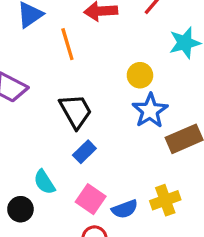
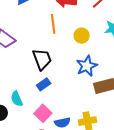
orange line: (67, 44) -> (53, 24), moved
yellow circle: (140, 75) -> (82, 36), moved

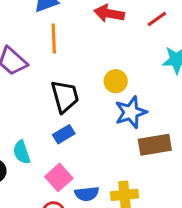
orange line: (53, 24) -> (54, 39), moved
yellow circle: (82, 36) -> (116, 81), moved

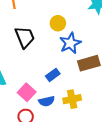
blue rectangle: (64, 134) -> (53, 75), moved

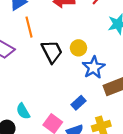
black trapezoid: (25, 37) -> (52, 52), moved

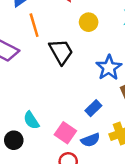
yellow circle: (78, 48) -> (89, 22), moved

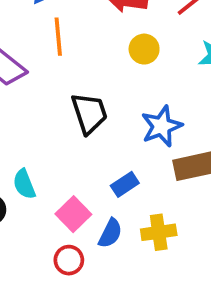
black trapezoid: (61, 52) -> (89, 113), moved
blue semicircle: (90, 140) -> (110, 233), turned -54

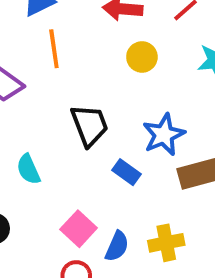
cyan semicircle: (24, 184) -> (28, 169), moved
blue rectangle: (125, 184) -> (127, 172), moved, turned 72

